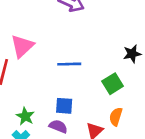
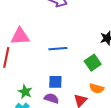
pink triangle: (22, 46) -> (20, 36), turned 42
orange semicircle: (116, 117) -> (97, 88), turned -88

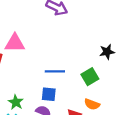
blue line: (58, 49) -> (55, 71), moved

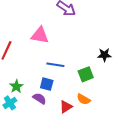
pink triangle: (15, 43) -> (40, 35), moved

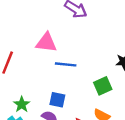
blue line: (55, 65) -> (66, 64), moved

